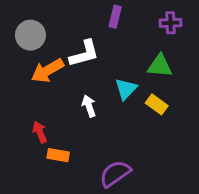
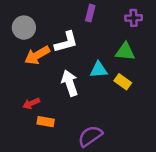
cyan triangle: (126, 89) -> (99, 70), turned 42
white arrow: (89, 106) -> (70, 83), size x1.5
red arrow: (40, 132) -> (31, 103), turned -91

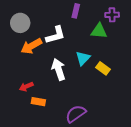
green triangle: (125, 52) -> (99, 31), moved
cyan triangle: (99, 70) -> (83, 58), turned -42

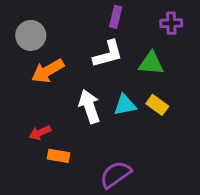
green triangle: (99, 31) -> (151, 63), moved
white L-shape: (56, 35) -> (108, 54), moved
cyan triangle: (83, 58) -> (125, 105), moved, turned 35

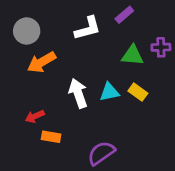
purple rectangle: (116, 17) -> (124, 15), moved, turned 36
purple cross: (171, 23) -> (161, 47), moved
white L-shape: (108, 54) -> (88, 28), moved

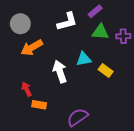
green triangle: (132, 55) -> (100, 32), moved
cyan triangle: (109, 92) -> (84, 59), moved
red arrow: (35, 116) -> (27, 89), turned 88

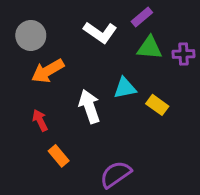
white L-shape: (67, 22) -> (100, 32), turned 50
red arrow: (27, 89) -> (40, 120), moved
orange rectangle: (39, 105) -> (59, 156), turned 40

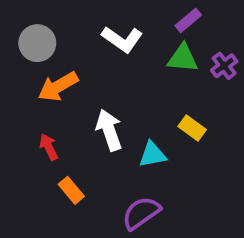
purple rectangle: (142, 17) -> (188, 20), moved
purple cross: (184, 54) -> (224, 66), turned -35
cyan triangle: (125, 88) -> (152, 154), moved

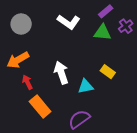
purple cross: (224, 66) -> (126, 26), moved
orange arrow: (58, 87) -> (18, 60), moved
orange rectangle: (71, 190) -> (40, 106), size x1.5

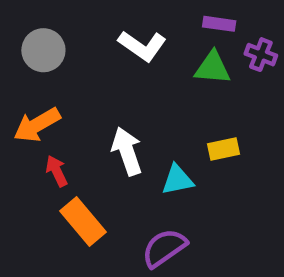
purple rectangle: (106, 11) -> (219, 24), turned 48
purple cross: (126, 26) -> (261, 55), turned -32
yellow rectangle: (108, 72) -> (224, 149), turned -48

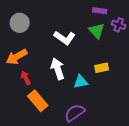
white L-shape: (142, 46) -> (65, 38), moved
green triangle: (213, 68) -> (97, 31), turned 42

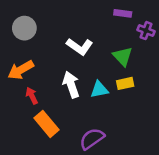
green triangle: (97, 31) -> (123, 56), moved
cyan triangle: (81, 82) -> (99, 90), moved

